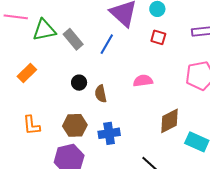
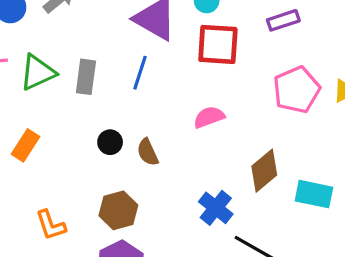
red square: (158, 37) -> (218, 44), size x1.8
gray rectangle: (73, 39) -> (86, 77), turned 60
blue cross: (109, 133) -> (216, 208), moved, turned -30

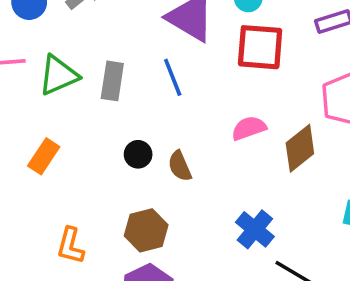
blue line: (140, 73) -> (173, 77), turned -40
brown diamond: (264, 171) -> (300, 148), moved
orange L-shape: (51, 225) -> (70, 246), turned 32

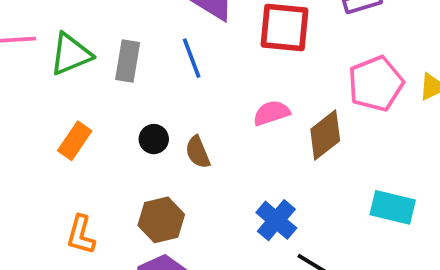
orange rectangle: (44, 156) -> (75, 141), moved

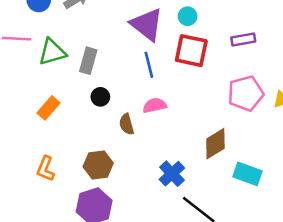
blue line: (192, 58) -> (149, 65), moved
pink semicircle: (271, 113) -> (155, 105), moved
brown diamond: (325, 135) -> (215, 144), moved
black circle: (154, 139) -> (100, 97), moved

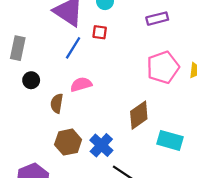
red square: (191, 51) -> (100, 32), moved, size x0.5
blue line: (149, 65) -> (73, 48), turned 50
brown semicircle: (127, 124) -> (57, 103), turned 30
brown hexagon: (98, 165) -> (68, 142), moved

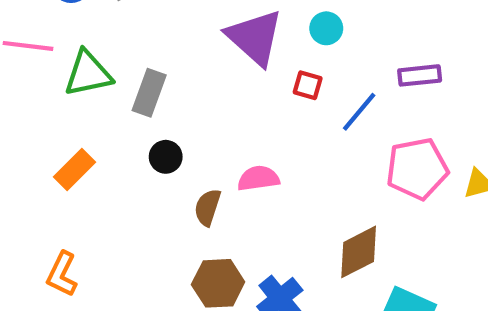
blue line: (73, 48) -> (359, 112), moved

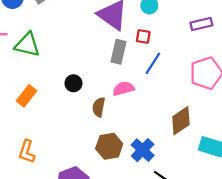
green triangle: (88, 74) -> (27, 45), turned 32
gray rectangle: (149, 93) -> (119, 52), moved
blue line: (359, 112) -> (153, 63), moved

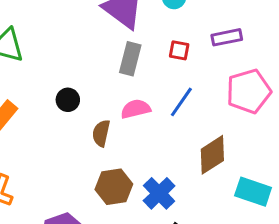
purple rectangle: (201, 24) -> (227, 37), moved
red square: (143, 37) -> (179, 50), moved
blue line: (153, 63) -> (181, 102), moved

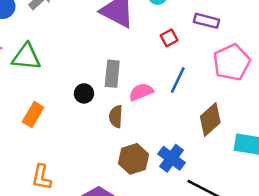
purple rectangle: (227, 37) -> (206, 21), turned 35
red square: (179, 50) -> (169, 38), turned -30
gray rectangle: (130, 59) -> (112, 74), moved

